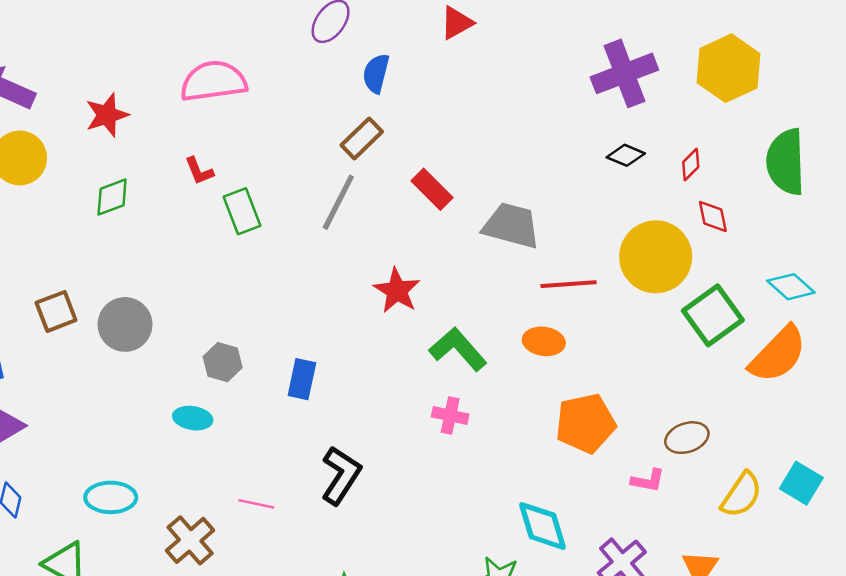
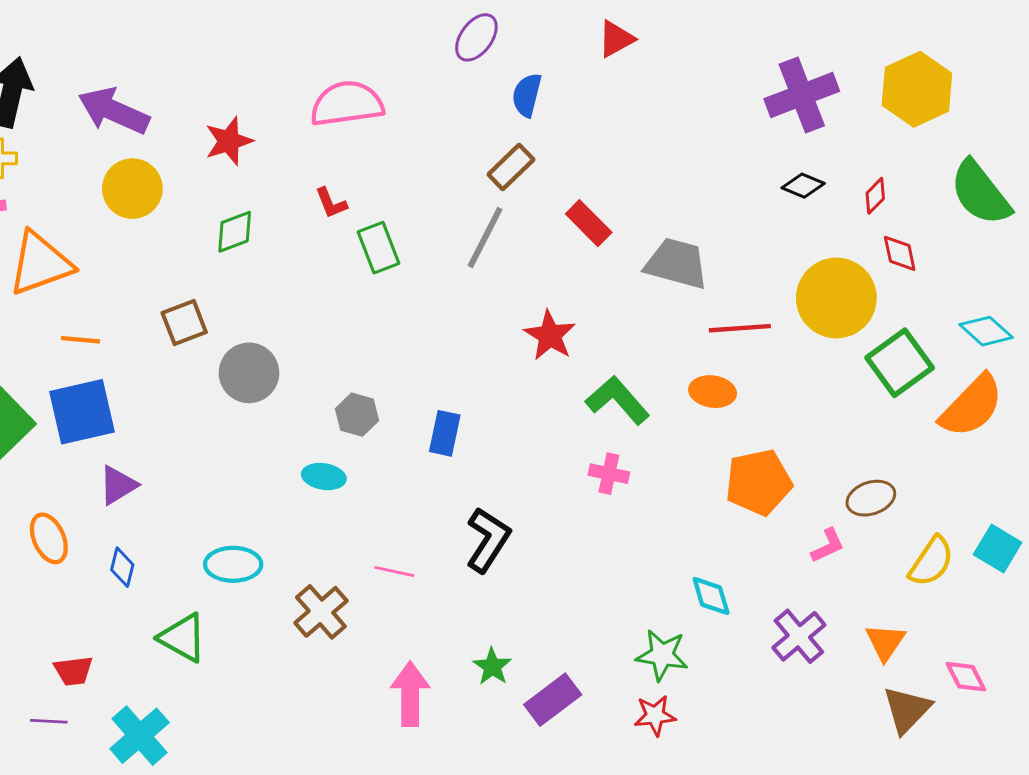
green semicircle: (786, 162) -> (980, 193), turned -36
brown square: (56, 311) -> (184, 322), moved
pink L-shape: (648, 481) -> (828, 546), turned -36
cyan diamond: (543, 526) -> (711, 596), size x0.7

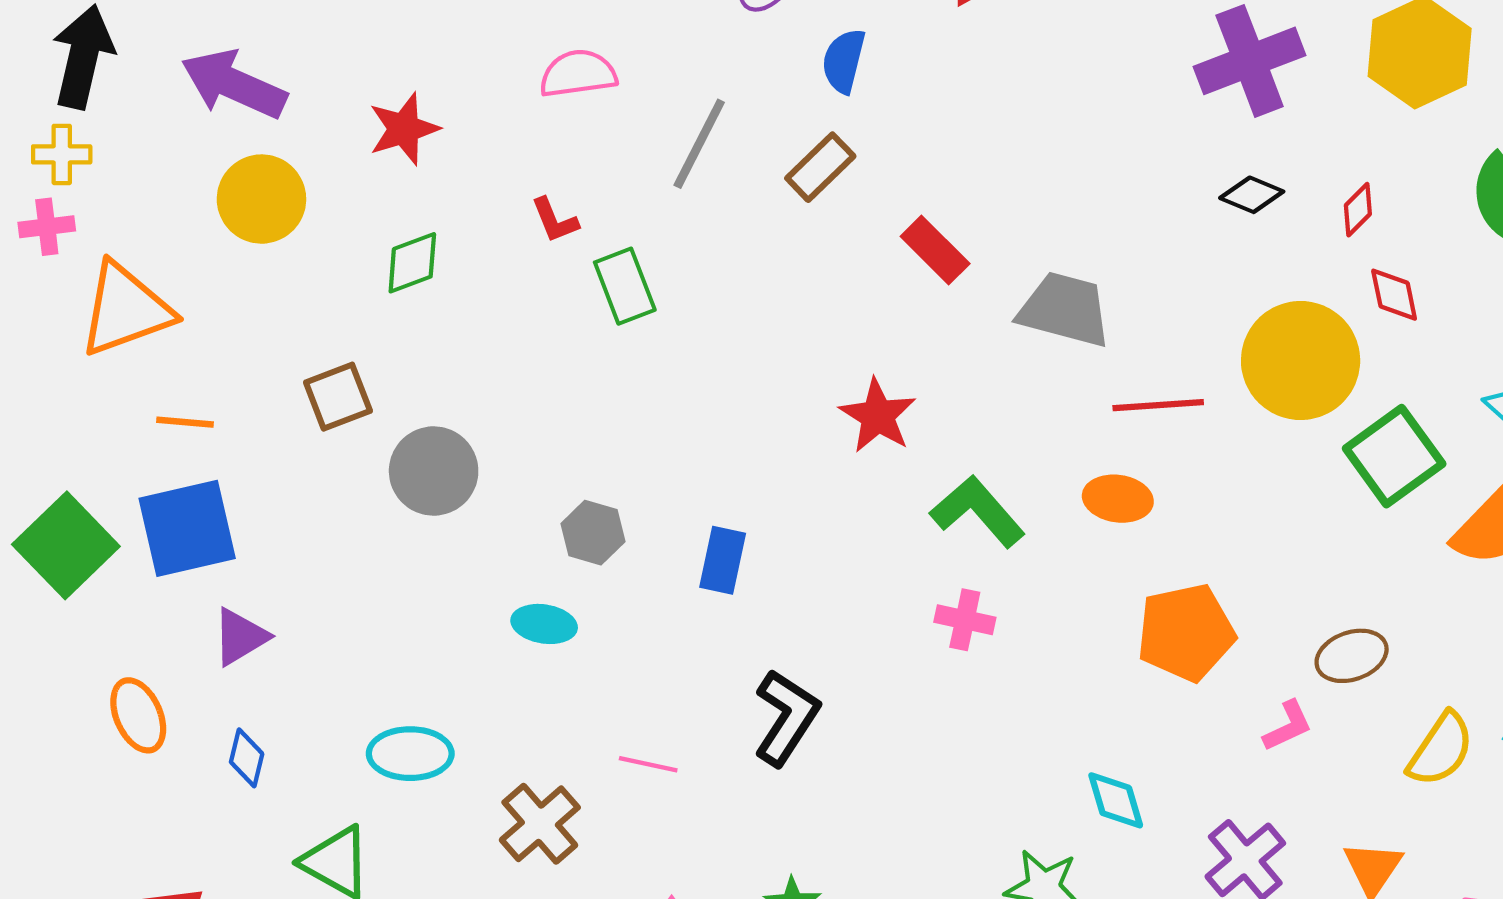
pink semicircle: (347, 104) -> (578, 74), size x0.7
gray line: (485, 238) -> (699, 144), moved

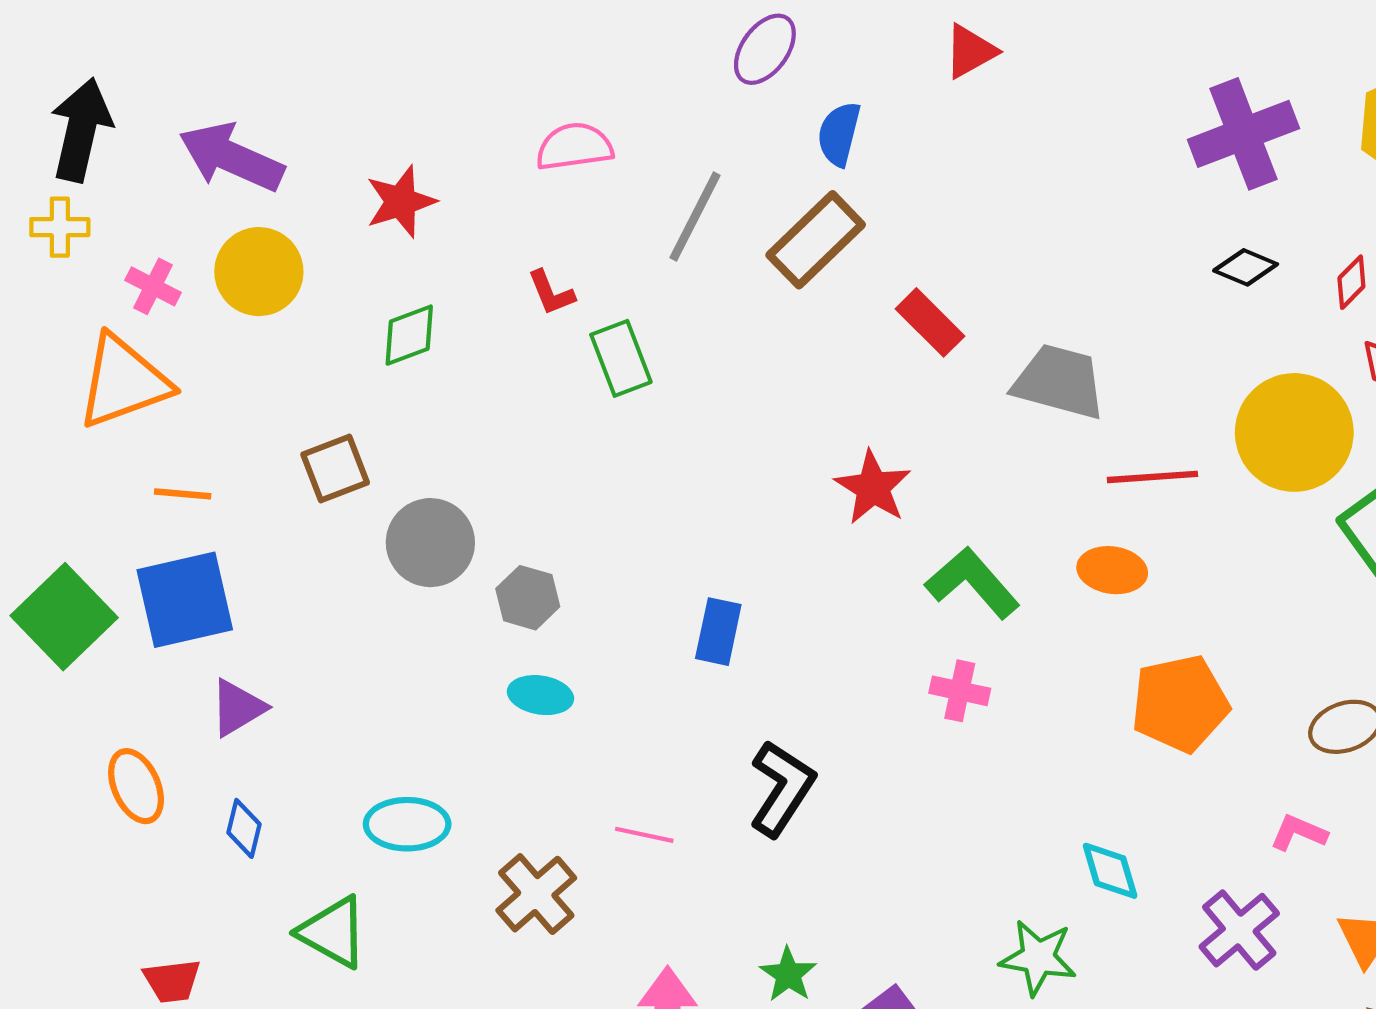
brown rectangle: (820, 167) -> (816, 240), size x1.4
pink cross: (47, 227) -> (153, 286), moved, turned 34
gray hexagon: (593, 533) -> (528, 598), moved
pink L-shape: (1288, 726) -> (1299, 833), moved, turned -132

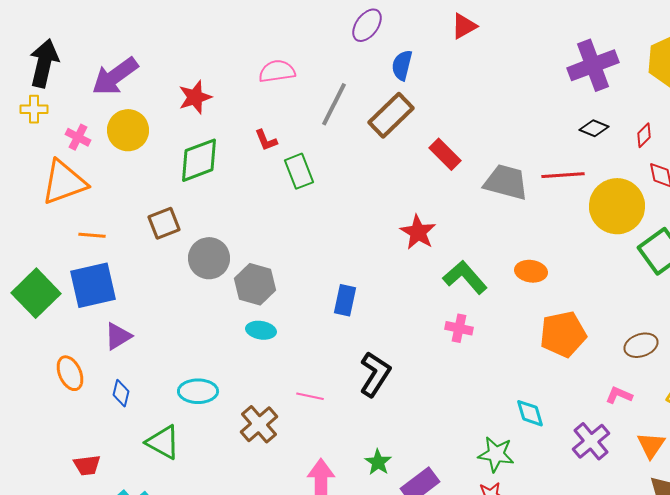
purple arrow: (231, 157) -> (115, 76), turned -60
green diamond: (409, 335) -> (199, 160), size x1.5
red line: (1152, 477) -> (563, 175), moved
gray hexagon: (528, 598) -> (255, 284), size x1.4

